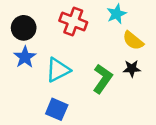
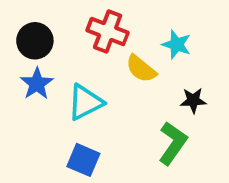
cyan star: (117, 14) -> (176, 45), moved, turned -30
yellow semicircle: (133, 41) -> (141, 69), moved
green L-shape: (103, 79) -> (173, 143), moved

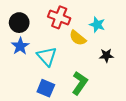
cyan triangle: (85, 102) -> (47, 56), turned -45
green L-shape: (173, 143) -> (80, 83), moved

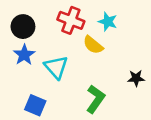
cyan star: (97, 25) -> (108, 22), moved
black star: (106, 55) -> (136, 78), moved
blue square: (46, 88) -> (35, 105), moved

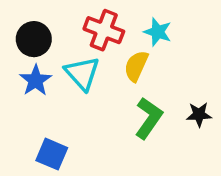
yellow semicircle: (93, 45) -> (136, 66), turned 75
cyan triangle: (56, 67) -> (82, 73), moved
green L-shape: (96, 99) -> (149, 118), moved

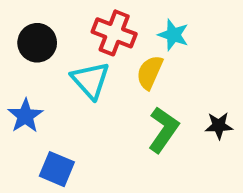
blue star: (36, 80) -> (25, 116), moved

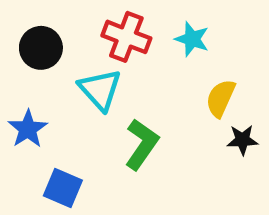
yellow semicircle: (150, 72) -> (221, 98), moved
green L-shape: (163, 130) -> (142, 144), moved

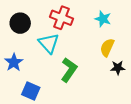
cyan star: (192, 39) -> (103, 19), moved

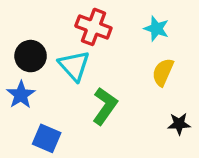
black circle: (20, 23) -> (31, 56), moved
black star: (118, 68) -> (179, 124), moved

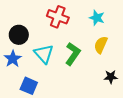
cyan triangle: (74, 66) -> (44, 54), moved
green L-shape: (105, 106) -> (73, 54), moved

